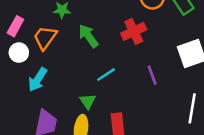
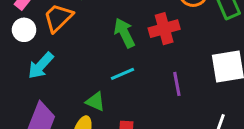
green arrow: (88, 36) -> (124, 33), moved
green triangle: (88, 101) -> (95, 102), turned -42

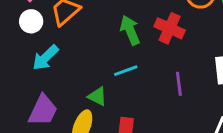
red cross: (164, 29) -> (170, 28), turned 36

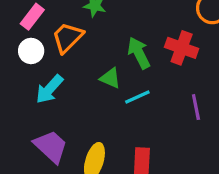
green triangle: (97, 96) -> (110, 78), moved
purple trapezoid: (43, 110) -> (51, 146), turned -68

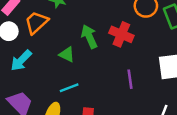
cyan line: (137, 97) -> (69, 88), moved

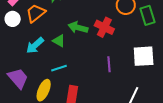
green arrow: (89, 37) -> (78, 27), turned -54
cyan arrow: (21, 60) -> (35, 45), moved

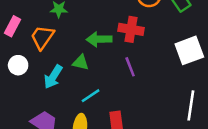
white circle: (13, 19) -> (18, 65), moved
purple line: (109, 64) -> (130, 67), moved

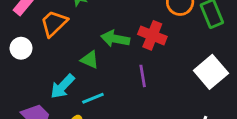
white square: (189, 50) -> (211, 72), turned -32
cyan arrow: (53, 77) -> (63, 86), moved

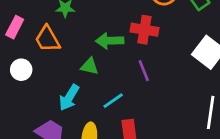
orange trapezoid: (54, 23) -> (47, 39), turned -64
cyan line: (93, 98) -> (113, 101), moved

